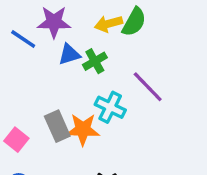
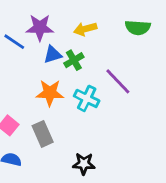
green semicircle: (134, 22) -> (138, 28), moved, turned 65
gray rectangle: (57, 126) -> (43, 134), moved
orange star: (83, 129) -> (50, 93), moved

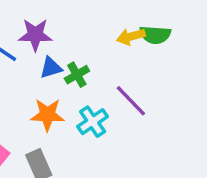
yellow arrow: (85, 29) -> (131, 36), moved
cyan cross: (87, 98) -> (93, 122), turned 30

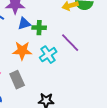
green cross: (77, 75) -> (39, 28), turned 32

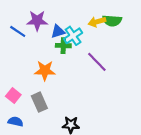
blue triangle: (24, 24) -> (58, 31), moved
cyan cross: (48, 55) -> (73, 36), moved

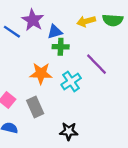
purple star: (37, 21) -> (33, 20), turned 30
yellow arrow: (97, 22) -> (86, 21), moved
cyan cross: (73, 36) -> (71, 81), moved

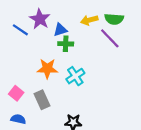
purple line: (97, 64) -> (110, 38), moved

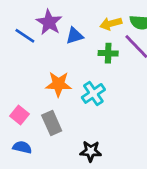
green cross: (66, 44) -> (108, 53), moved

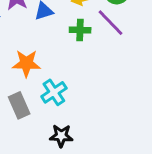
cyan cross: (93, 93) -> (54, 92), moved

